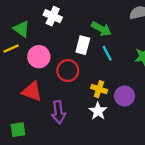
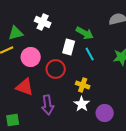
green triangle: (21, 29) -> (16, 33), turned -49
purple circle: (125, 96) -> (105, 113), moved

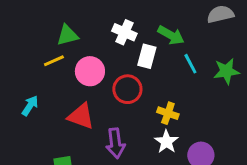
white cross: (43, 22) -> (124, 32), moved
cyan line: (90, 54) -> (190, 64), moved

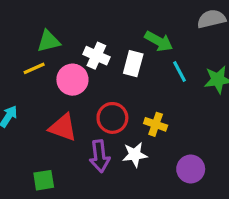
white cross: (124, 32) -> (96, 56), moved
red circle: (127, 89) -> (112, 118), moved
white star: (166, 142) -> (135, 155), moved, turned 30

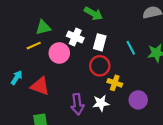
green arrow: (159, 41) -> (93, 14), moved
red circle: (112, 118) -> (100, 66), moved
red triangle: (63, 128) -> (40, 86), moved
purple circle: (191, 169) -> (138, 100), moved

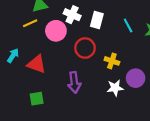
red circle: (100, 66) -> (85, 48), moved
white star: (101, 103) -> (115, 88), moved

